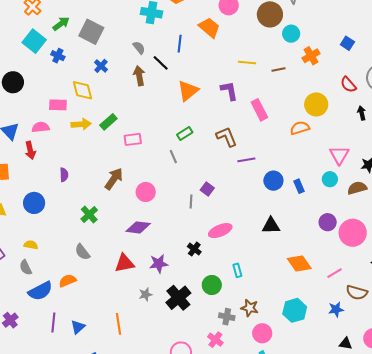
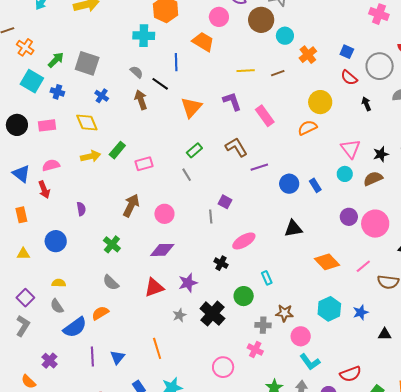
blue square: (347, 43) -> (347, 52), moved
pink rectangle: (58, 105) -> (47, 125), moved
blue star: (336, 309) -> (361, 312), moved

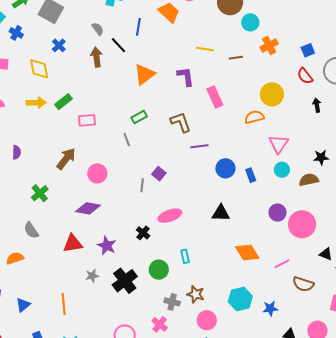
blue square: (347, 52) -> (308, 50), turned 32
pink triangle: (351, 149) -> (279, 144), moved
purple star: (188, 283) -> (107, 246), turned 30

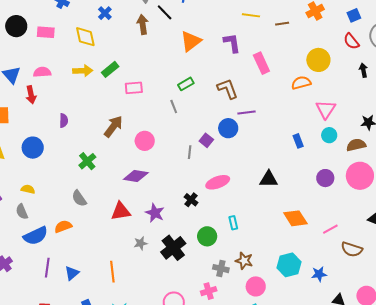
blue circle: (225, 168) -> (228, 128), moved
pink circle: (302, 224) -> (360, 176), moved
pink cross: (160, 324) -> (209, 291), turned 35

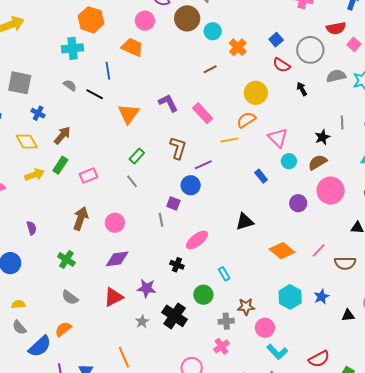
yellow line: (251, 15) -> (229, 140), moved
brown arrow: (143, 24) -> (62, 135), moved, turned 66
brown L-shape: (228, 89) -> (178, 148), turned 55

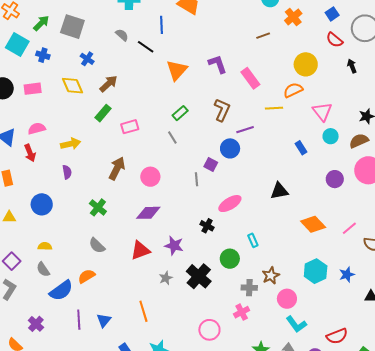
yellow arrow: (35, 175) -> (71, 144), moved
brown star: (246, 307) -> (271, 276), turned -30

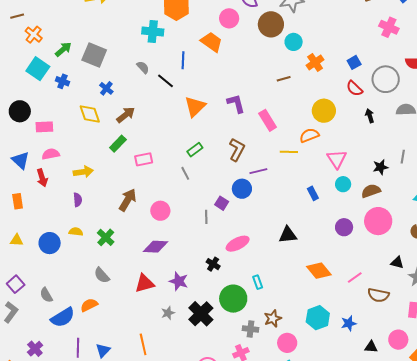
pink rectangle: (33, 89) -> (44, 127), moved
blue circle: (42, 204) -> (50, 243), moved
yellow semicircle: (45, 246) -> (76, 232), moved
green circle: (230, 259) -> (233, 299), size x1.4

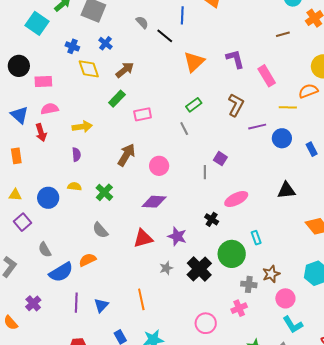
blue cross: (63, 81) -> (72, 46), moved
blue circle: (242, 189) -> (282, 138), moved
purple square: (16, 284) -> (22, 222), moved

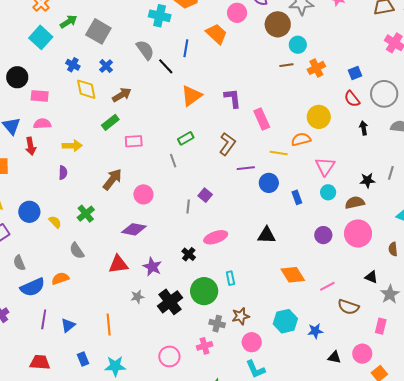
gray semicircle: (142, 22) -> (145, 50), size x1.5
brown line: (283, 34) -> (286, 65), moved
yellow semicircle: (74, 186) -> (55, 222), moved, turned 32

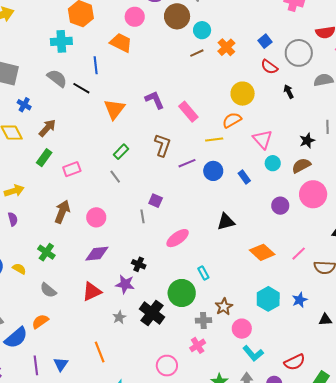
black cross: (189, 254) -> (139, 264), moved

